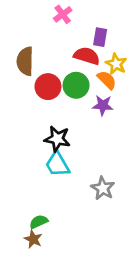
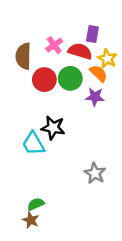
pink cross: (63, 14) -> (54, 45), moved
cyan trapezoid: (57, 164) -> (33, 144), moved

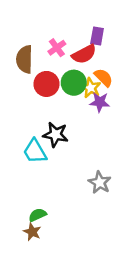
red semicircle: (80, 51) -> (84, 54), turned 135
yellow star: (107, 59) -> (91, 88), moved

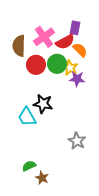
pink cross: (57, 48) -> (44, 37), size x1.5
orange semicircle: (104, 77) -> (80, 50), moved
brown star: (32, 232) -> (42, 178), moved

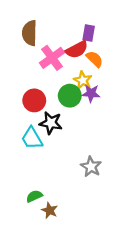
pink cross: (44, 37) -> (52, 58), moved
brown semicircle: (19, 46) -> (30, 33), moved
green circle: (57, 64) -> (70, 96), moved
red circle: (36, 65) -> (34, 100), moved

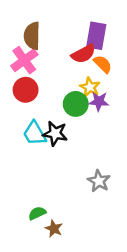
purple rectangle: (89, 33) -> (96, 36), size x1.5
pink cross: (52, 58) -> (24, 60), moved
red circle: (34, 100) -> (26, 90), moved
cyan trapezoid: (32, 138) -> (35, 133), moved

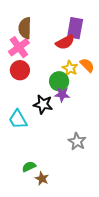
orange semicircle: (103, 64) -> (87, 65), moved
purple star: (99, 101) -> (62, 94), moved
cyan trapezoid: (35, 133) -> (18, 119), moved

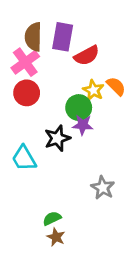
purple rectangle: (75, 28) -> (63, 37), moved
black star: (43, 104) -> (57, 138), turned -30
green semicircle: (29, 167) -> (52, 218), moved

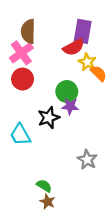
purple rectangle: (63, 37) -> (83, 31), moved
yellow star: (93, 90) -> (87, 62), moved
green semicircle: (52, 218) -> (44, 186), turned 56

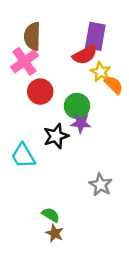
red circle: (23, 79) -> (40, 92), moved

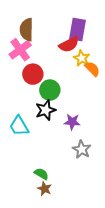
green circle: (77, 106) -> (50, 90), moved
purple star: (81, 123) -> (72, 122), moved

